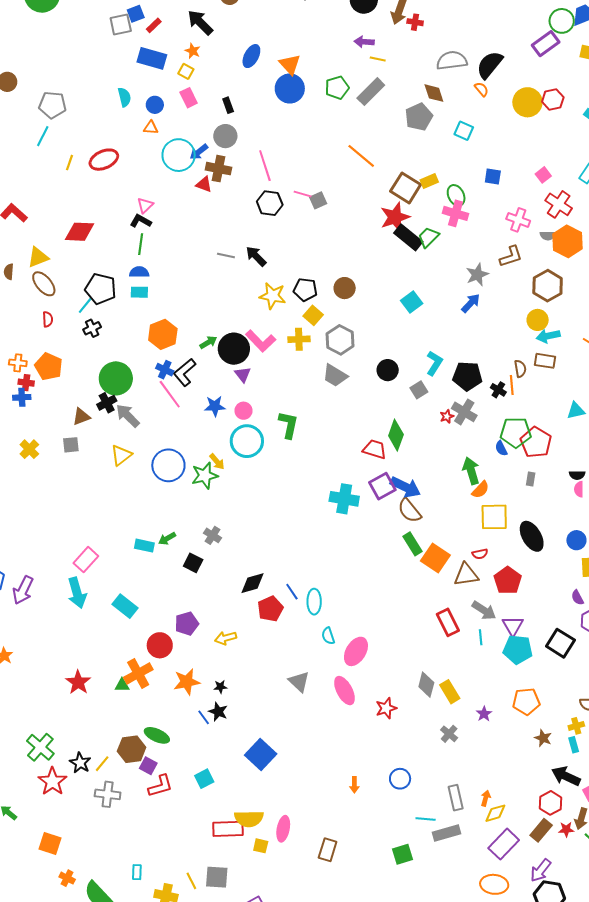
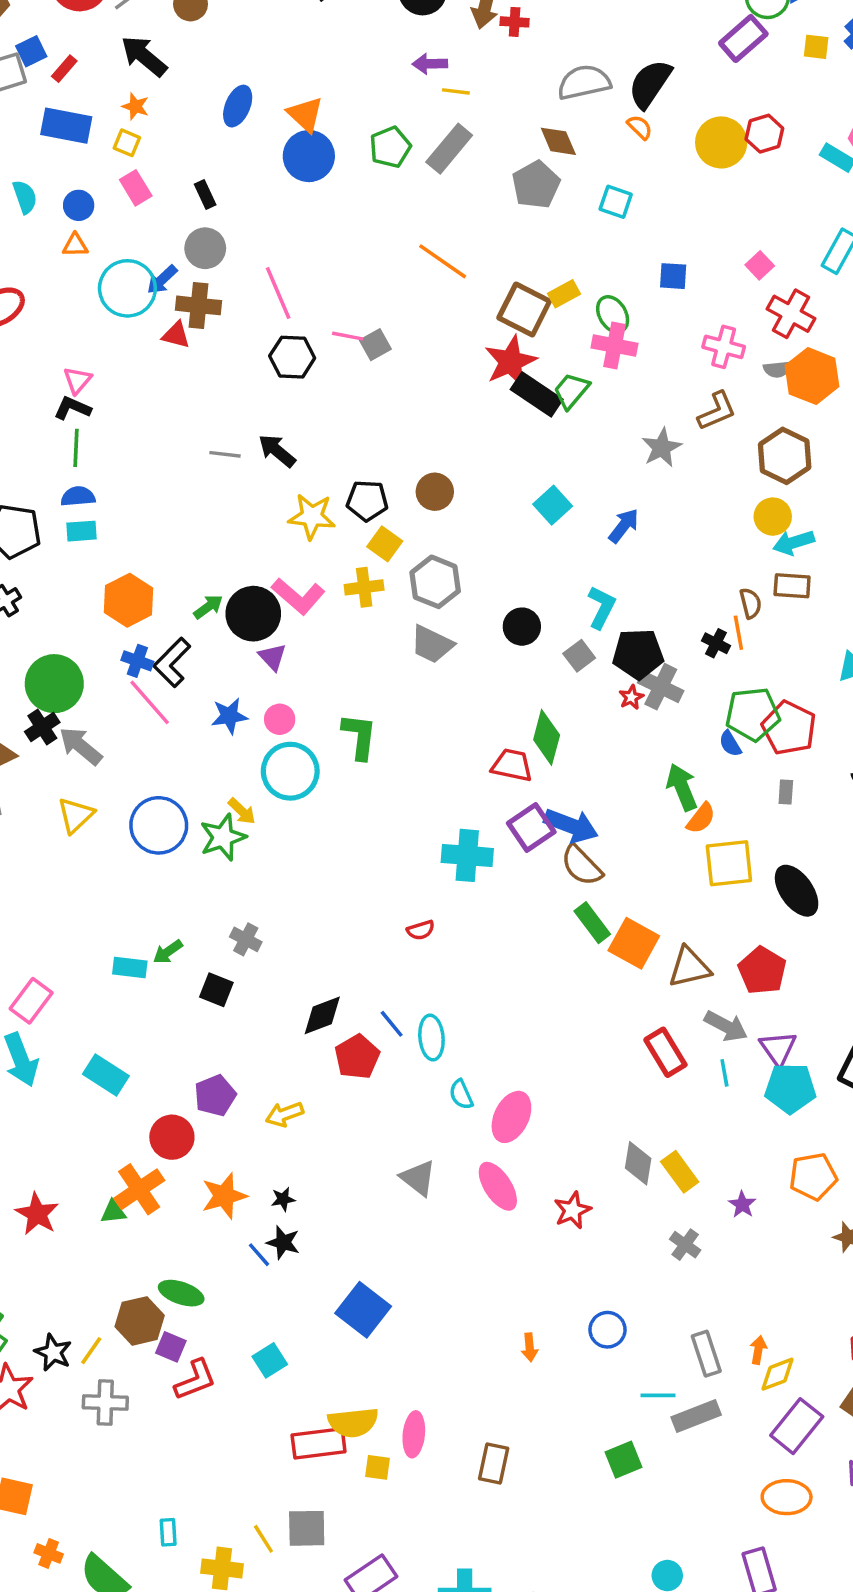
blue arrow: (471, 303) -> (624, 526), moved
black pentagon: (467, 376) -> (638, 654), moved
red semicircle: (480, 554) -> (421, 930), moved

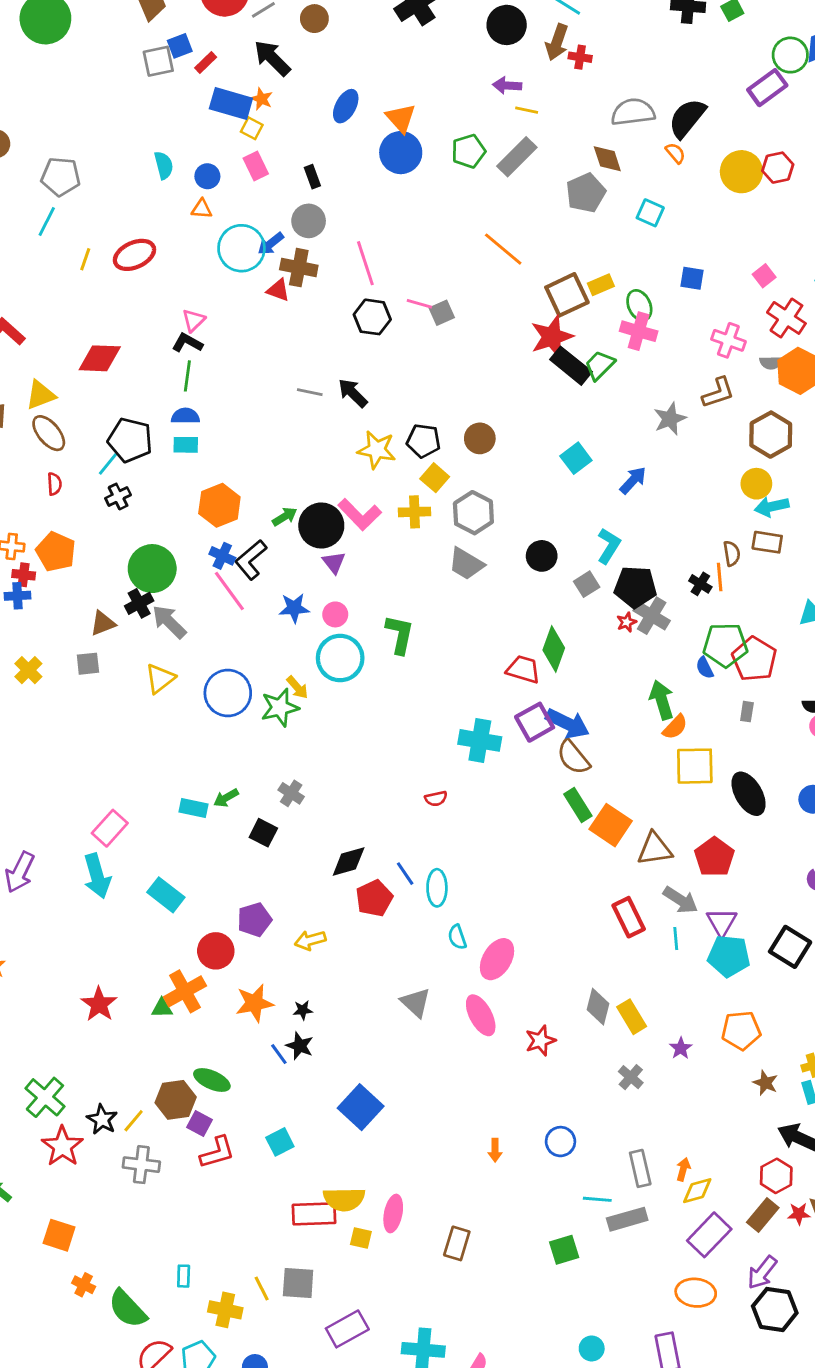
blue rectangle: (66, 126) -> (231, 103), moved
brown square: (524, 309) -> (567, 295), turned 33

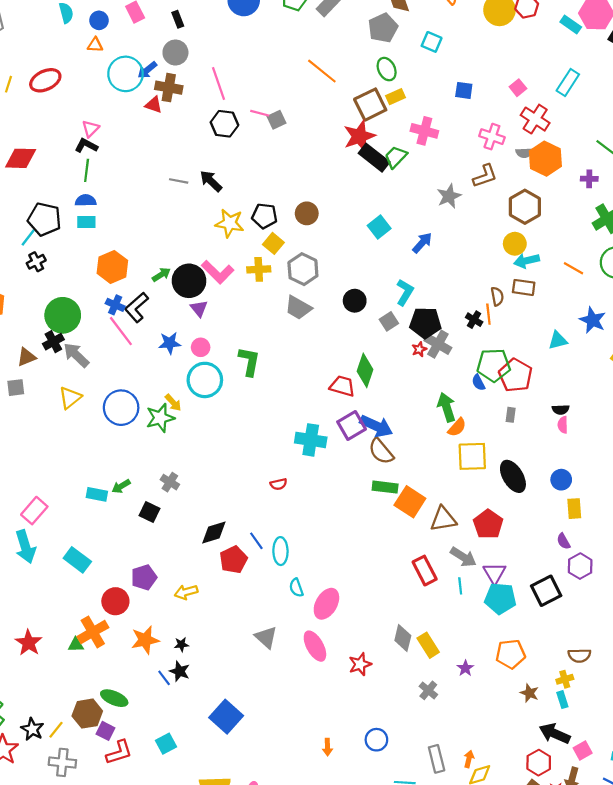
green ellipse: (639, 305) -> (387, 69), moved
green rectangle: (578, 805) -> (385, 487), turned -50
black square: (790, 947) -> (546, 591), turned 32

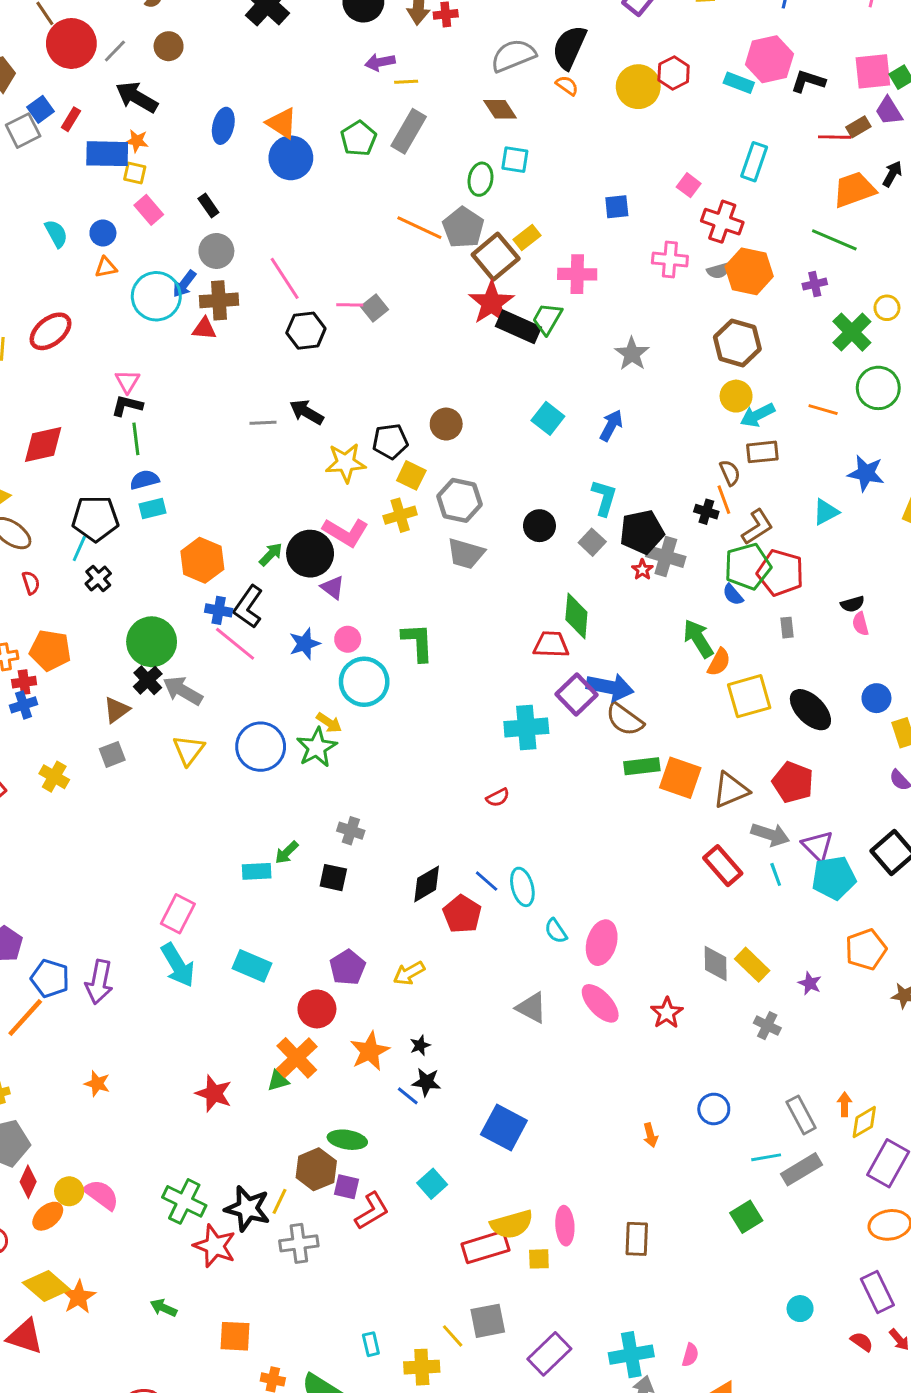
gray pentagon: (383, 28) -> (463, 228), moved
cyan square: (432, 42) -> (515, 160), moved
green ellipse: (387, 69) -> (481, 179), moved, turned 50
brown L-shape: (485, 176) -> (757, 527), moved
black star: (32, 729) -> (247, 1209), size x1.4

